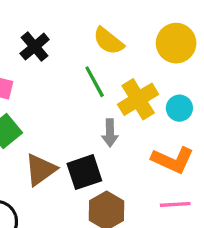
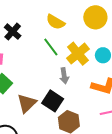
black square: (84, 172) -> (53, 101), turned -30

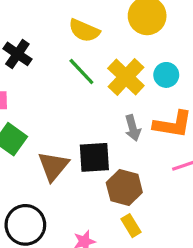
gray arrow: (64, 76) -> (133, 128), moved
black square: (53, 101) -> (94, 157), turned -30

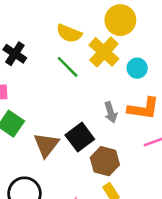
yellow cross: (126, 77) -> (104, 52), moved
black square: (94, 157) -> (80, 137), turned -32

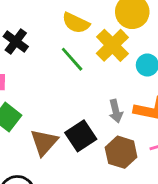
brown hexagon: (105, 161) -> (121, 152), moved

